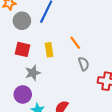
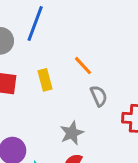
gray star: (33, 73) -> (72, 133), moved

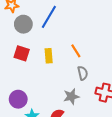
gray star: (72, 133) -> (71, 96), moved

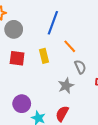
blue line: (49, 17) -> (53, 23), moved
gray star: (71, 96) -> (66, 86), moved

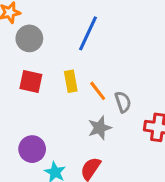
orange line: (70, 46) -> (98, 91), moved

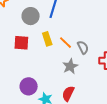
gray circle: (29, 38) -> (31, 16), moved

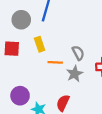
orange line: (65, 43) -> (55, 62), moved, turned -40
gray star: (70, 66) -> (75, 74), moved

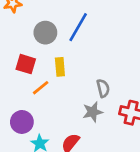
orange line: (55, 62) -> (41, 88), moved, turned -56

